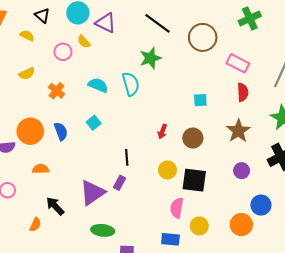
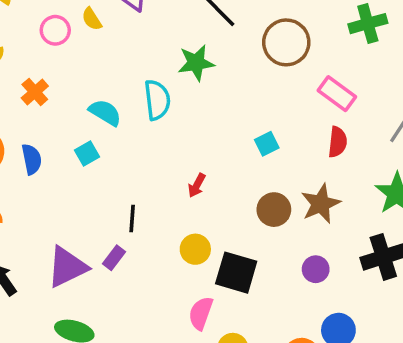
cyan semicircle: (98, 85) -> (105, 113), moved
cyan square: (200, 100) -> (267, 144), turned -32
brown circle: (193, 138) -> (274, 210), moved

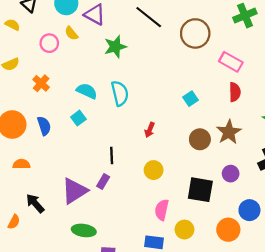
green star: (196, 63) -> (115, 47), moved
cyan semicircle: (157, 100) -> (120, 93), moved
black square: (236, 273) -> (200, 190), moved

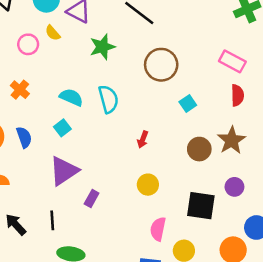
brown circle: (195, 33) -> (161, 65), moved
black line: (112, 155) -> (52, 220), moved
purple triangle: (74, 191) -> (64, 171), moved

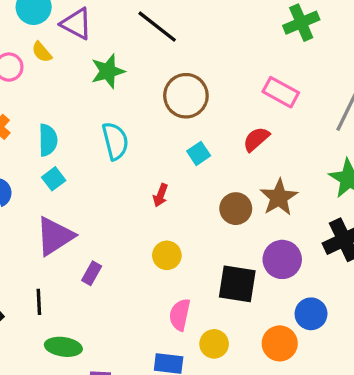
red semicircle: (237, 95) -> (256, 139), moved, turned -130
cyan semicircle: (71, 97) -> (48, 140), moved, turned 65
cyan square: (188, 104) -> (199, 153), moved
purple circle: (234, 187) -> (282, 259), size x1.5

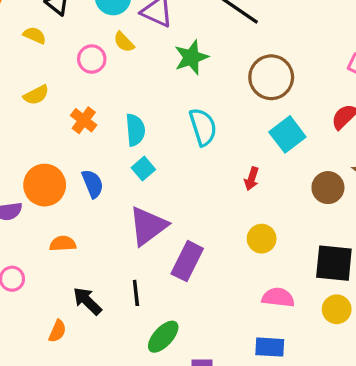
cyan square: (199, 153) -> (287, 134), size x1.5
purple rectangle: (92, 273) -> (187, 261), size x1.6
pink semicircle: (180, 315) -> (278, 297), turned 88
yellow circle: (214, 344) -> (337, 309), moved
green ellipse: (63, 347) -> (163, 337), turned -52

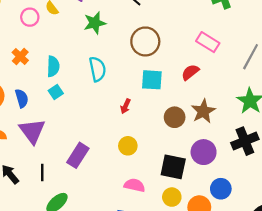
cyan square: (287, 134) -> (152, 80), turned 35
purple triangle: (148, 226) -> (32, 131), moved, turned -36

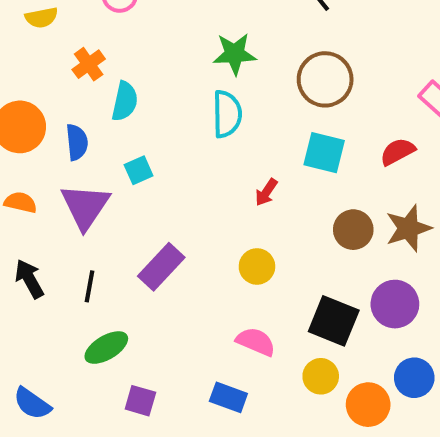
green star: (95, 23) -> (235, 54), moved
cyan semicircle: (53, 66) -> (125, 101), moved
cyan square: (56, 92) -> (139, 170), moved

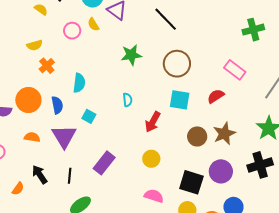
orange cross: (89, 64) -> (47, 66), moved
cyan semicircle: (227, 114) -> (128, 100), moved, size x0.6
cyan square: (139, 170) -> (89, 116), turned -32
red arrow: (266, 192) -> (153, 122), size x1.5

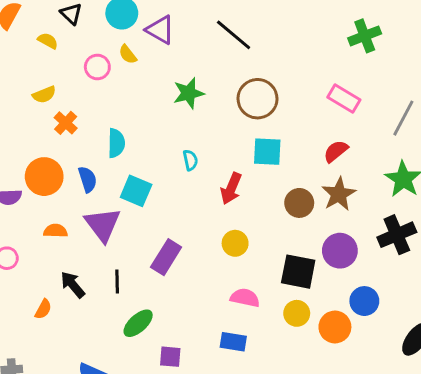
red semicircle: (216, 96) -> (336, 151), moved
cyan square: (89, 116) -> (136, 191), size x1.5

